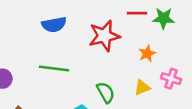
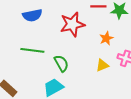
green semicircle: (106, 92) -> (61, 63), moved

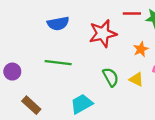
green semicircle: (61, 63) -> (111, 77), moved
yellow triangle: (102, 65) -> (136, 79), turned 48

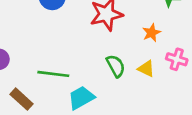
green line: (58, 63) -> (53, 74), moved

